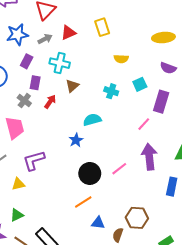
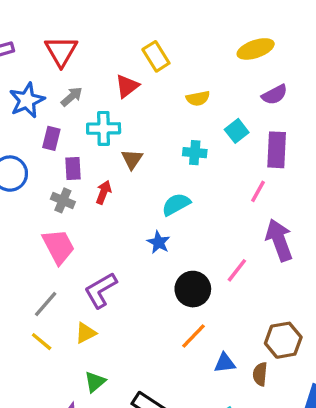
red triangle: (68, 33) -> (127, 86), moved
purple semicircle: (168, 68) -> (275, 95), turned -35

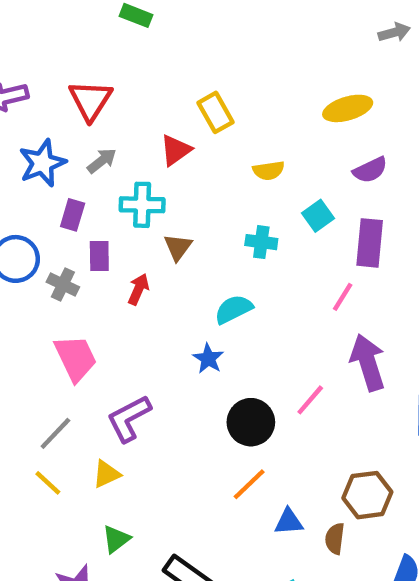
gray cross: (63, 200) -> (63, 285), moved

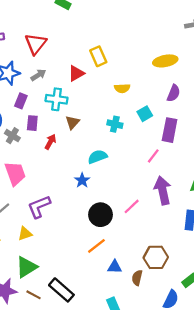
purple semicircle: (370, 170) -> (174, 93), turned -48
green triangle: (116, 539) -> (26, 267), size x1.5

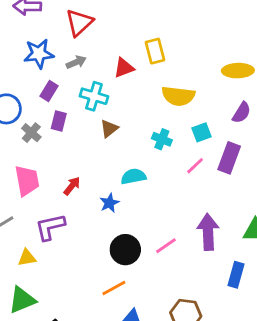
yellow semicircle: (122, 88) -> (178, 96), size x1.6
red arrow: (50, 142) -> (72, 186), moved
pink line: (153, 156) -> (195, 166), moved

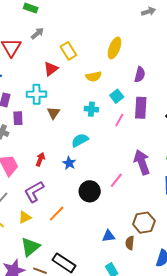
gray arrow: (76, 62) -> (37, 33), moved
yellow ellipse: (238, 71) -> (114, 48), moved, turned -50
yellow semicircle: (178, 96) -> (94, 76), size x0.7
orange line: (114, 288) -> (57, 214), moved

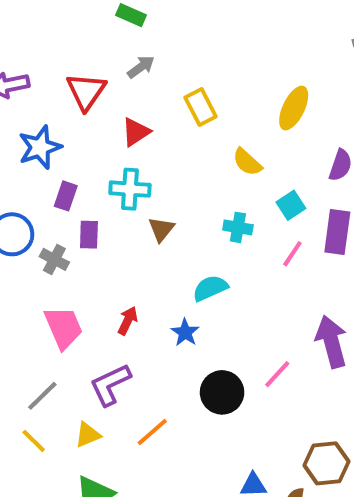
red triangle: (51, 69) -> (136, 132), moved
yellow semicircle: (94, 76) -> (247, 162), turned 49

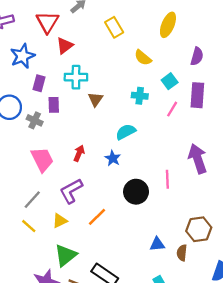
red triangle: (136, 132) -> (65, 46), moved
pink line: (277, 374) -> (167, 179), turned -42

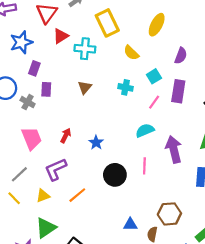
yellow rectangle: (114, 27) -> (107, 23), size x1.4
cyan cross: (76, 77) -> (85, 49), moved
cyan semicircle: (126, 132) -> (145, 130), moved

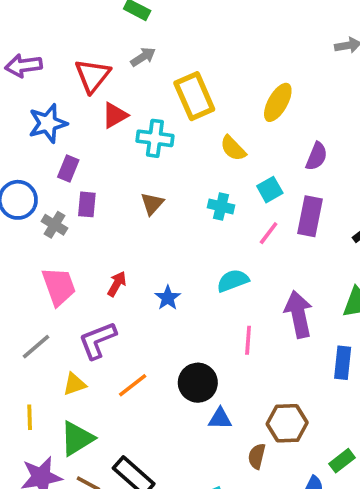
cyan semicircle: (145, 130) -> (233, 281), moved
black circle: (115, 175) -> (198, 383), moved
yellow line: (14, 198) -> (30, 417), moved, turned 40
blue triangle: (130, 225) -> (220, 419), moved

